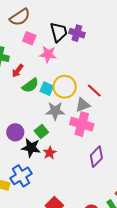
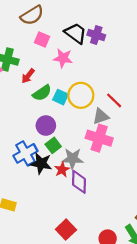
black trapezoid: (59, 32) -> (76, 33), turned -40
gray star: (55, 111) -> (72, 159), moved
purple circle: (15, 132) -> (46, 126), moved
purple diamond: (96, 157) -> (79, 182), moved, turned -45
blue cross: (21, 176) -> (25, 153), moved

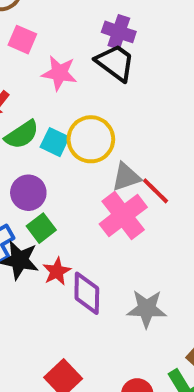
black trapezoid: (76, 33) -> (115, 63), moved
red line: (114, 100) -> (156, 191), moved
pink cross: (99, 138) -> (123, 216), turned 35
gray star: (72, 159) -> (147, 309), moved

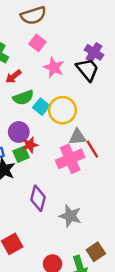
red star: (57, 271) -> (30, 145), moved

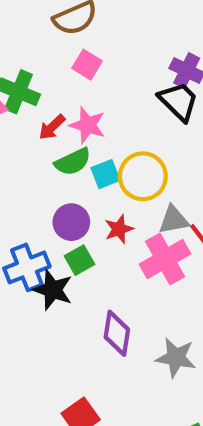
pink star: (54, 67) -> (88, 125), moved
cyan square: (41, 107) -> (105, 174), turned 35
red star: (30, 145) -> (119, 229), moved

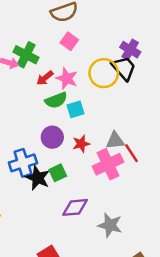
yellow circle: (143, 176) -> (104, 73), moved
green square: (79, 260) -> (58, 173), moved
purple diamond: (117, 333) -> (75, 207), turned 72

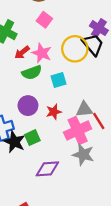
cyan square: (75, 109) -> (59, 80), moved
gray star: (110, 225) -> (83, 155), moved

